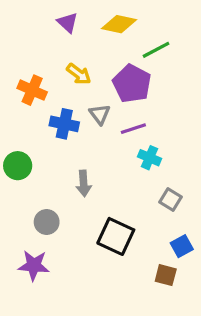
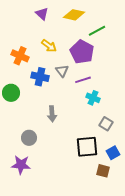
green circle: (18, 166) -> (11, 93), moved
black square: (116, 236) -> (87, 147), moved, turned -30

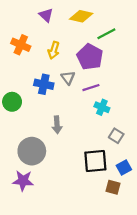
yellow arrow: (49, 46) -> (54, 50), turned 70
orange cross: (20, 56) -> (21, 45), moved
gray circle: (29, 138) -> (32, 151), size x1.6

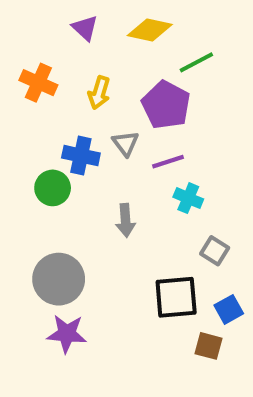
green circle: (12, 102) -> (53, 188), moved
gray arrow: (57, 125) -> (125, 220), moved
purple star: (23, 181) -> (67, 334), moved

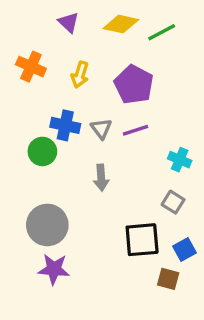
green line: (196, 62) -> (162, 32), moved
gray triangle: (125, 143) -> (101, 129), moved
cyan cross: (188, 198) -> (180, 160), moved

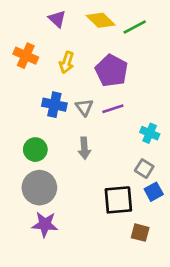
yellow diamond: (121, 24) -> (101, 20), turned 32
green circle: (42, 151) -> (35, 150), moved
blue square: (184, 249) -> (154, 192), moved

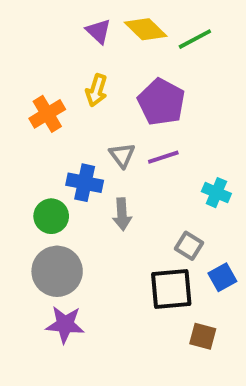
purple triangle: (57, 19) -> (98, 31), moved
orange cross: (26, 56) -> (47, 114), moved, turned 35
blue cross: (54, 105) -> (85, 183), moved
gray square: (144, 169) -> (189, 246), moved

